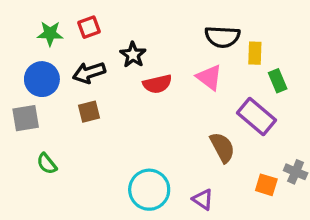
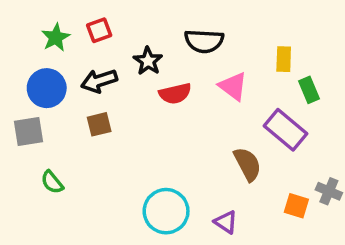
green star: (50, 34) -> (56, 37), turned -30
black semicircle: (222, 37) -> (204, 41), moved

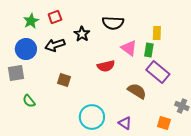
green rectangle: (309, 90) -> (149, 50), moved, turned 32
red semicircle: (175, 94) -> (106, 66), moved
brown square: (99, 124) -> (64, 80), moved, turned 32
brown semicircle: (247, 164) -> (137, 91), turned -30
orange square: (296, 206) -> (164, 123), moved

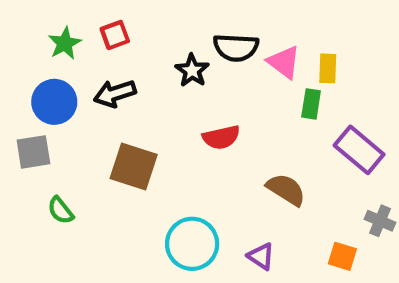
black star: (82, 34) -> (192, 71), moved
pink triangle: (129, 48) -> (284, 62), moved
purple rectangle: (158, 72) -> (359, 150), moved
brown square: (64, 80) -> (134, 167), size x1.6

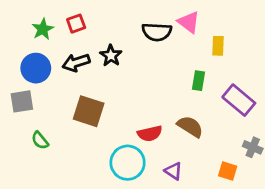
pink triangle: (284, 62) -> (189, 22), moved
black star: (192, 71) -> (111, 56), moved
green rectangle: (311, 104) -> (198, 81), moved
red semicircle: (221, 137) -> (150, 133), moved

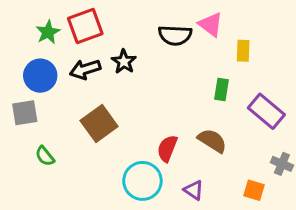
red square: (76, 24) -> (85, 26), size x1.6
brown square: (89, 111) -> (99, 124), turned 36
red semicircle: (150, 133) -> (167, 148), turned 125

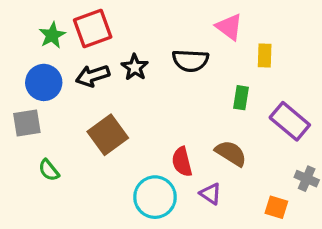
black semicircle: (175, 35) -> (190, 61), moved
red semicircle: (167, 148) -> (182, 162), turned -36
purple triangle: (194, 190) -> (211, 194), moved

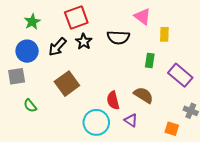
red square: (93, 29) -> (76, 17), moved
black arrow: (93, 76) -> (57, 47), turned -30

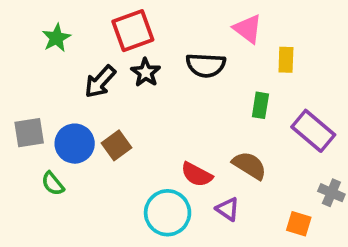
blue circle: (27, 51) -> (75, 144), moved
brown square: (67, 84) -> (117, 145), size x0.7
red semicircle: (113, 100) -> (197, 175), turned -48

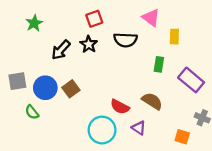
red square: (133, 31) -> (94, 19), moved, size x0.7

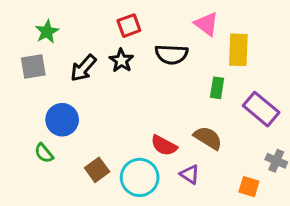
yellow rectangle: (174, 37) -> (238, 50), size x1.5
gray square: (17, 81) -> (33, 67), moved
brown square: (71, 89) -> (97, 170), moved

